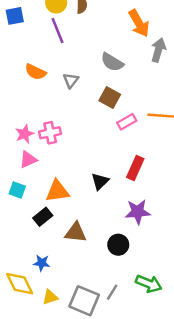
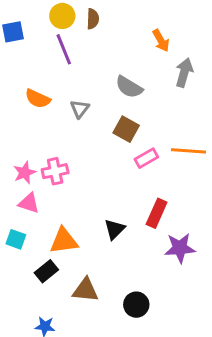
orange arrow: (139, 23) -> (161, 41), size x0.7
pink triangle: (28, 160) -> (29, 203), turned 42
purple star: (138, 212) -> (180, 248), moved

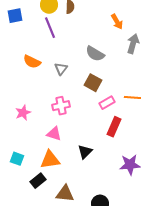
pink cross: (55, 171) -> (61, 106), moved
pink triangle: (29, 203) -> (54, 134), moved
red rectangle: (157, 213) -> (114, 127), moved

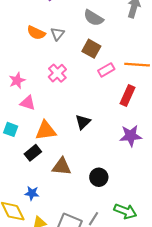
orange semicircle: (32, 62) -> (36, 33), moved
pink cross: (61, 106) -> (57, 73), turned -30
red rectangle: (114, 127) -> (127, 95), moved
pink triangle: (54, 134) -> (28, 103), moved

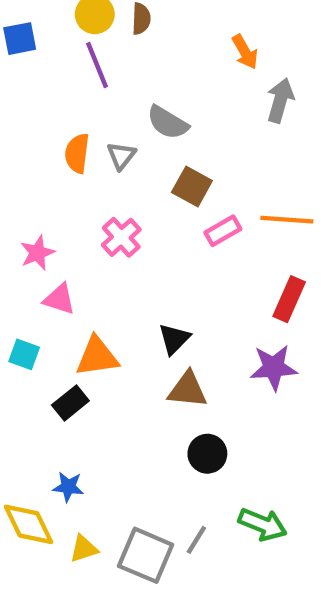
gray semicircle: (93, 18) -> (168, 122), moved
orange semicircle: (36, 33) -> (77, 153), turned 72
red rectangle: (127, 95) -> (289, 299), moved
brown triangle: (62, 167) -> (188, 390), moved

